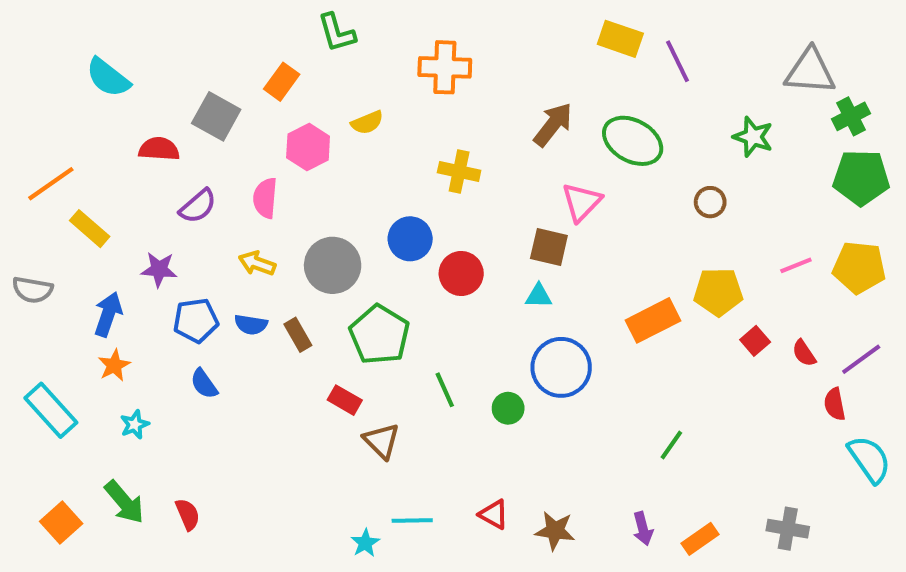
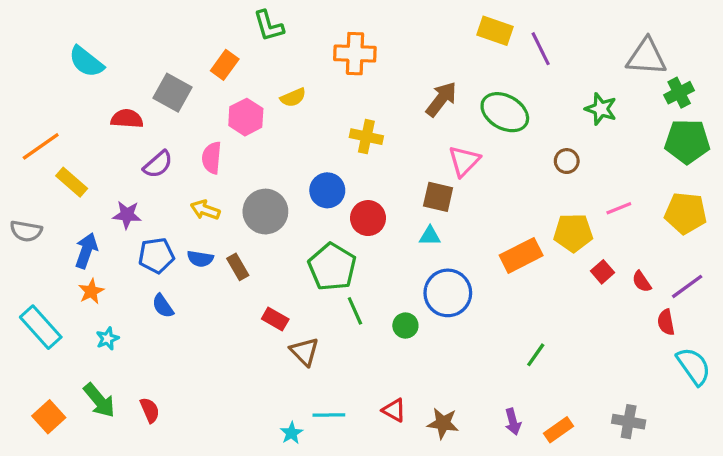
pink line: (796, 265) -> (619, 208), moved
green pentagon: (379, 335) -> (332, 267), moved

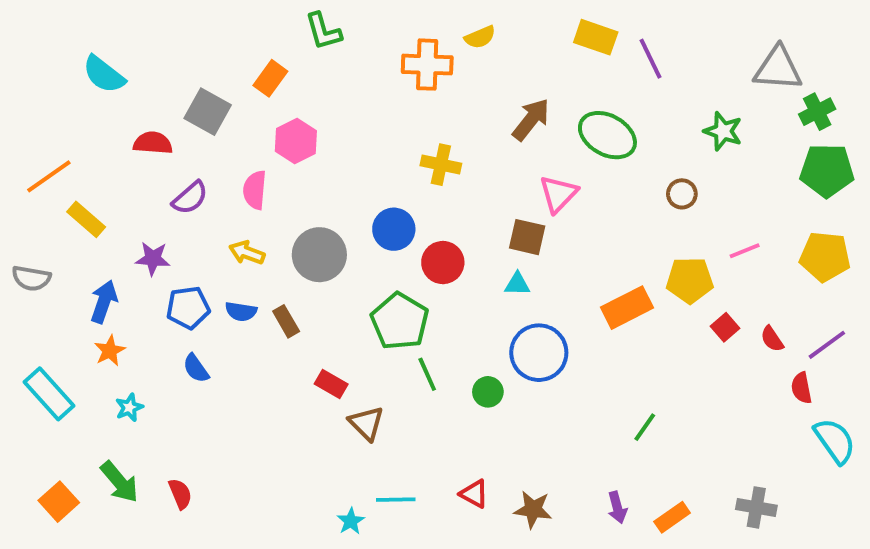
yellow semicircle: (293, 98) -> (480, 37), moved

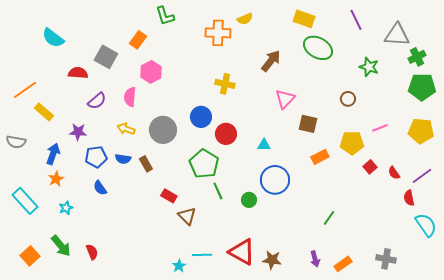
purple line: (651, 59) -> (356, 20), moved
green ellipse: (607, 135) -> (318, 48), moved
brown square: (527, 237) -> (308, 124), moved
orange rectangle: (627, 308) -> (320, 157), size x0.7
red triangle: (474, 494) -> (242, 252), size x1.8

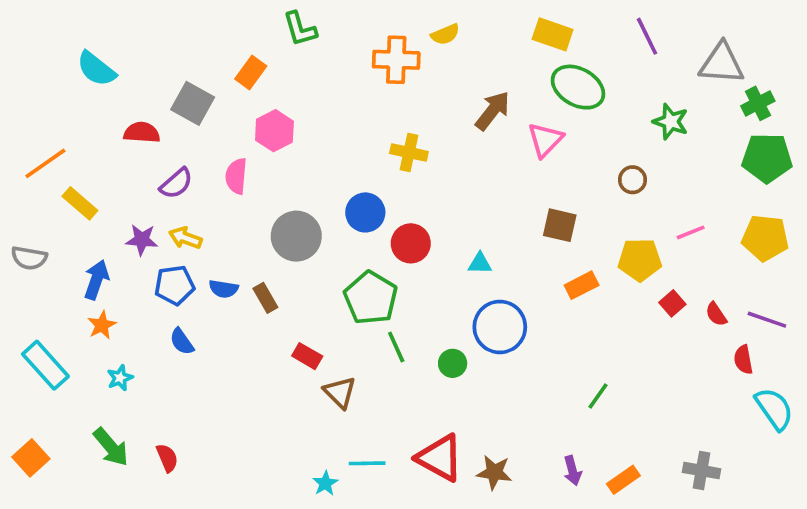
pink triangle: (285, 99) -> (545, 140), moved
yellow arrow: (126, 129) -> (185, 238), moved
purple line: (422, 176) -> (767, 320), turned 55
orange square: (30, 256) -> (31, 458), moved

